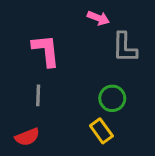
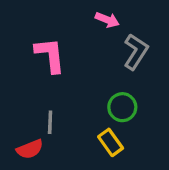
gray L-shape: (125, 47) -> (136, 52), turned -148
gray line: (38, 95) -> (50, 122), moved

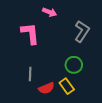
pink arrow: (107, 20) -> (49, 12), moved
red semicircle: (30, 149) -> (46, 88), moved

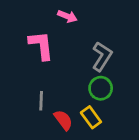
gray L-shape: (82, 31) -> (102, 56), moved
red semicircle: (46, 88) -> (63, 120), turned -105

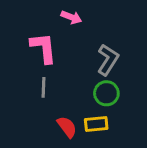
gray line: (41, 101) -> (44, 87), moved
yellow rectangle: (91, 117) -> (96, 124), turned -60

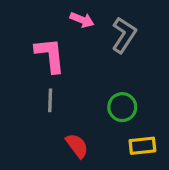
gray L-shape: (108, 60) -> (124, 35), moved
yellow rectangle: (96, 124) -> (142, 146), moved

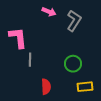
pink L-shape: (50, 55) -> (18, 38), moved
red semicircle: (77, 146) -> (46, 87), turned 35

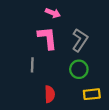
gray L-shape: (74, 21) -> (80, 40), moved
pink L-shape: (18, 38) -> (47, 38), moved

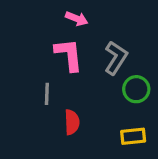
green circle: (79, 69) -> (136, 89), moved
red semicircle: (50, 94) -> (72, 122), moved

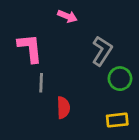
pink L-shape: (69, 55) -> (30, 48), moved

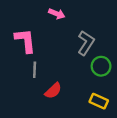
red semicircle: (63, 108) -> (53, 91), turned 48
yellow rectangle: (117, 120) -> (99, 101), turned 30

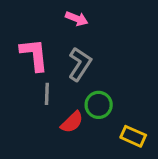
gray L-shape: (86, 43) -> (80, 64), moved
green circle: (101, 66) -> (99, 105), moved

